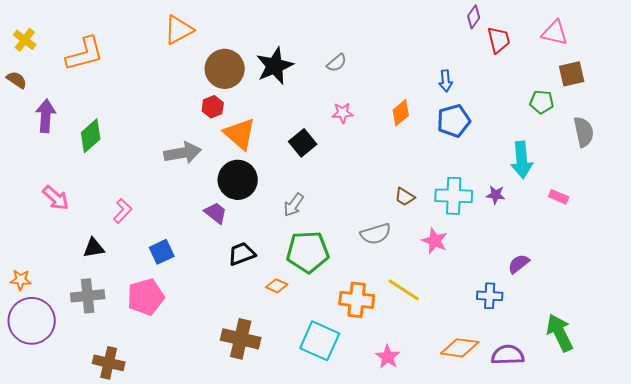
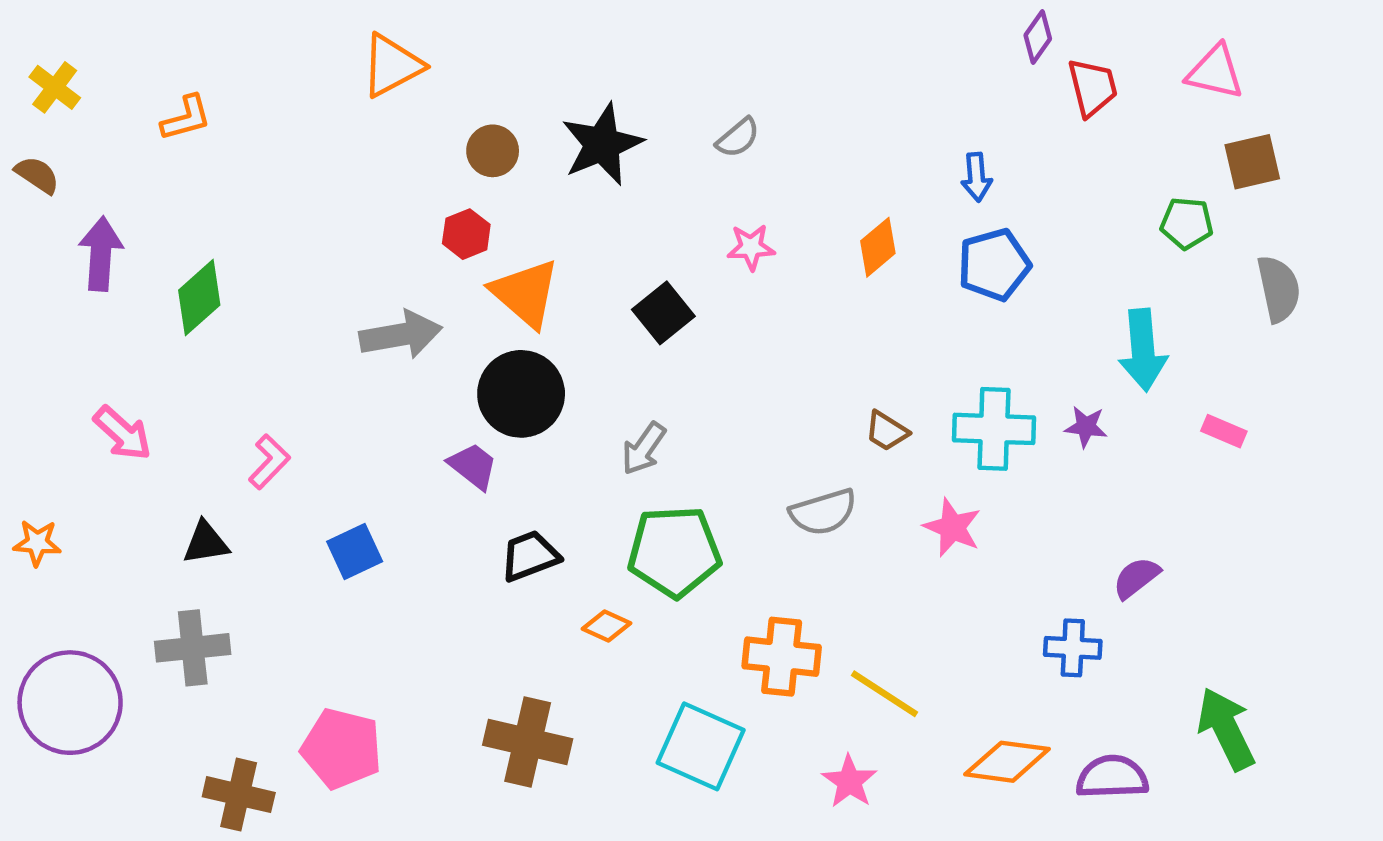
orange L-shape: (85, 54) -> (186, 118), size x0.6
brown circle: (225, 69) -> (493, 151), size x0.6
orange star: (21, 280) -> (37, 543), moved
yellow line: (404, 290) -> (885, 694), moved
pink pentagon: (146, 297) -> (342, 749), moved, turned 30

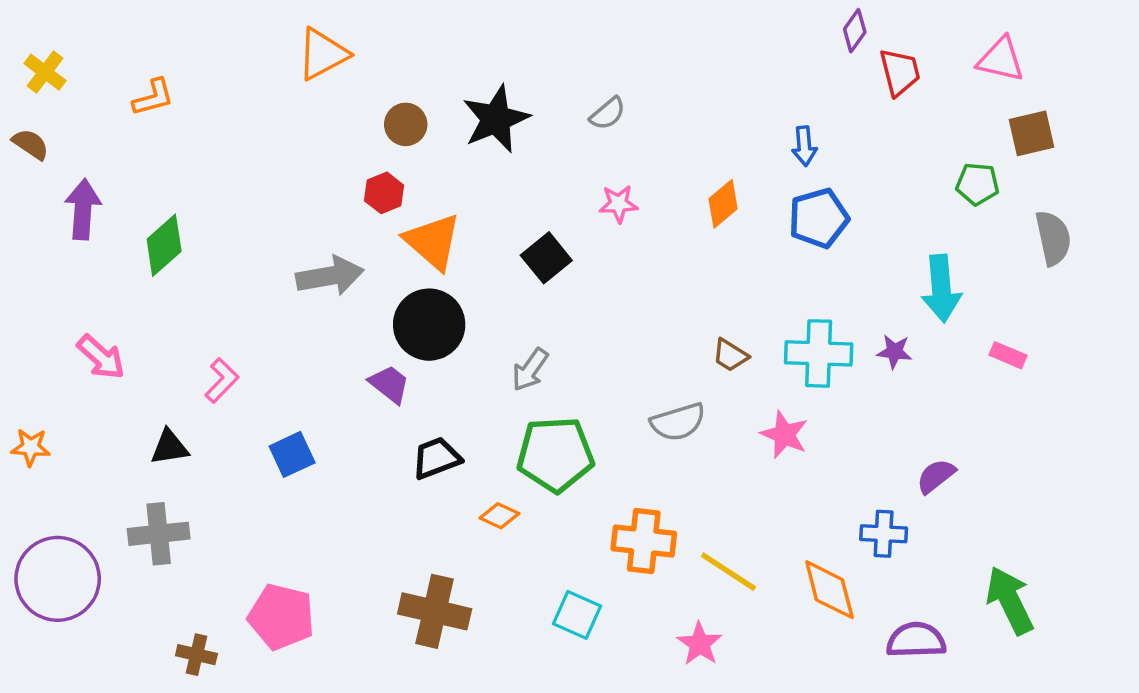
cyan square: (701, 746) -> (577, 615), size x0.7
orange diamond: (1007, 762) -> (829, 590), moved, turned 68
brown cross: (239, 795) -> (196, 655), size x0.7

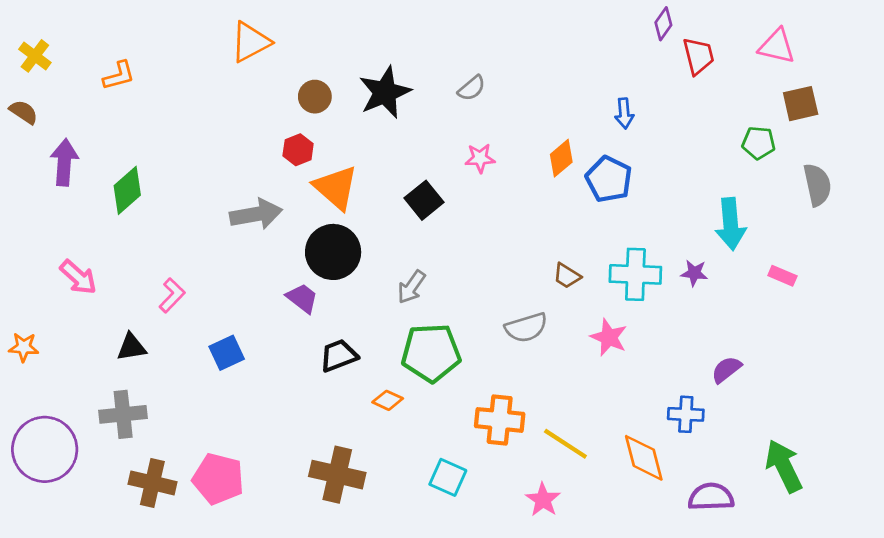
blue pentagon: (819, 218) -> (609, 179), moved, turned -30
brown cross: (196, 655) -> (152, 483), moved, size x1.5

